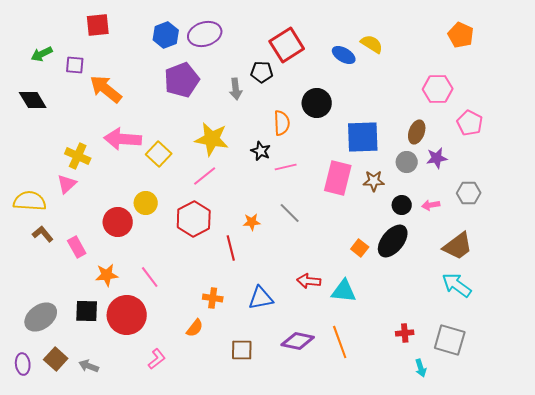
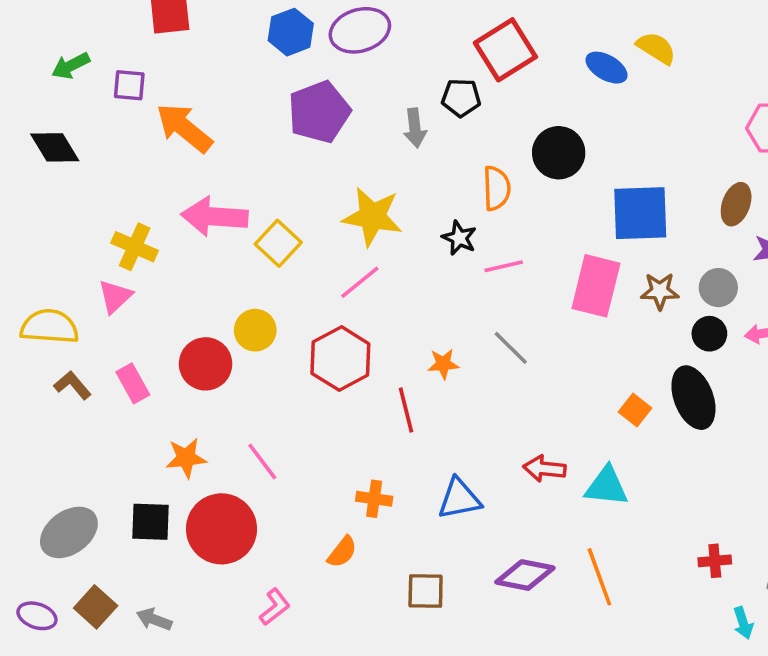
gray circle: (407, 162) -> (718, 288), moved
black ellipse: (393, 241) -> (693, 398), turned -60
pink rectangle: (77, 247) -> (133, 383), moved
purple ellipse: (23, 364) -> (37, 616), turned -65

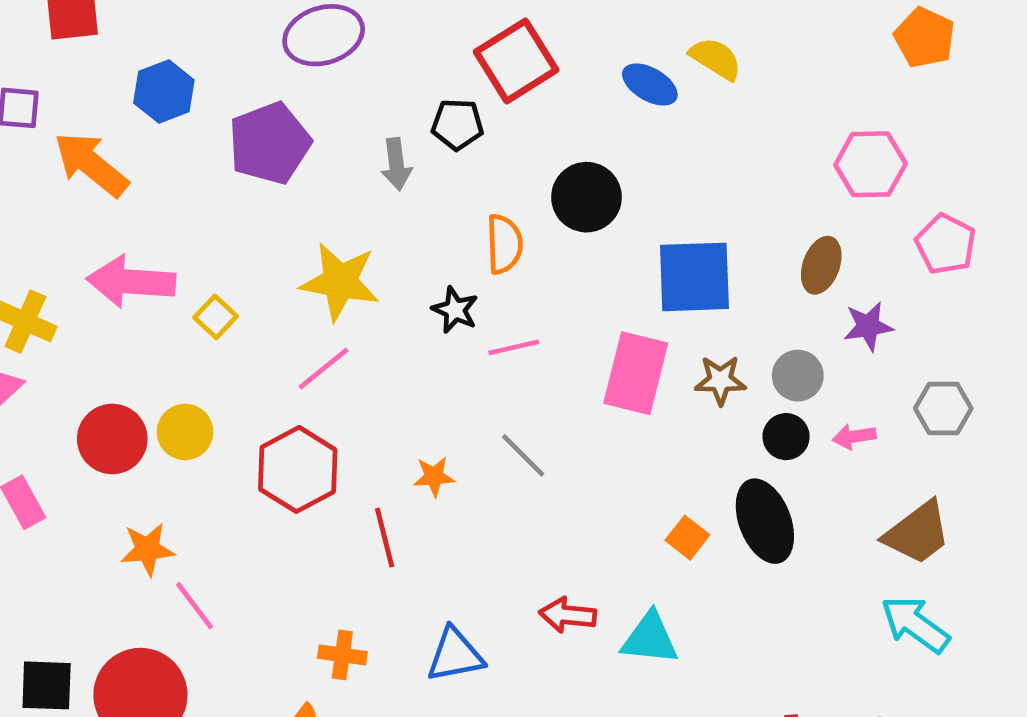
blue hexagon: (291, 32) -> (164, 92), moved
yellow square: (278, 243) -> (216, 317), size x0.7
red circle: (206, 364) -> (112, 439), moved
orange star: (186, 458) -> (147, 549), moved

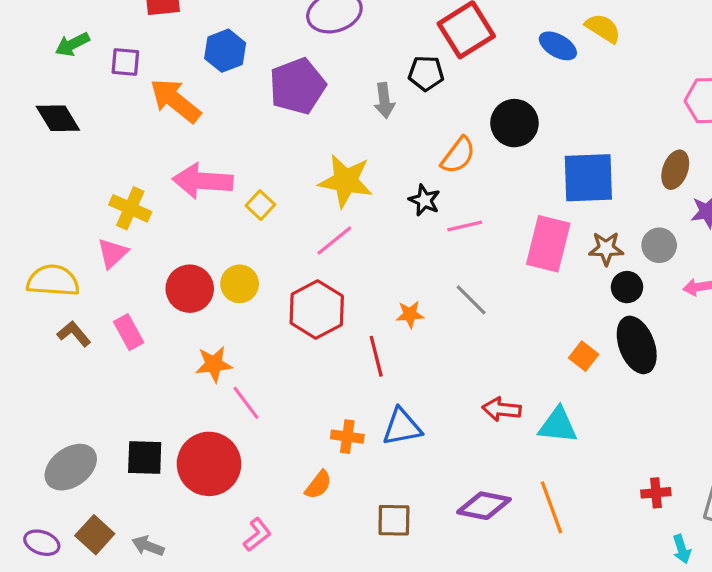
orange semicircle: (504, 244) -> (458, 155), turned 39
black circle: (786, 437) -> (627, 287), moved
blue triangle: (455, 655) -> (402, 427), moved

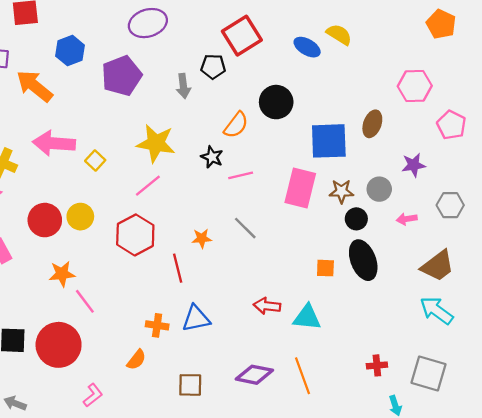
brown ellipse: (675, 170) -> (372, 124), moved
orange square: (584, 356) -> (325, 268), turned -36

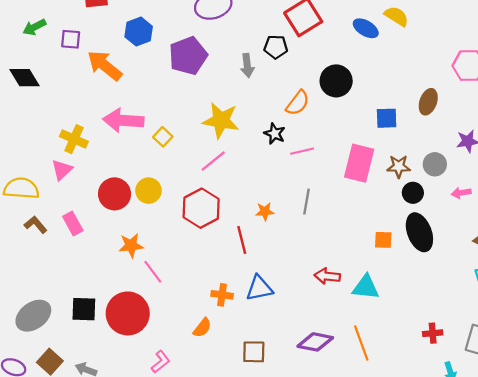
blue square: (329, 141) -> (387, 118), size x0.6
gray line: (245, 228) -> (306, 202), turned 55

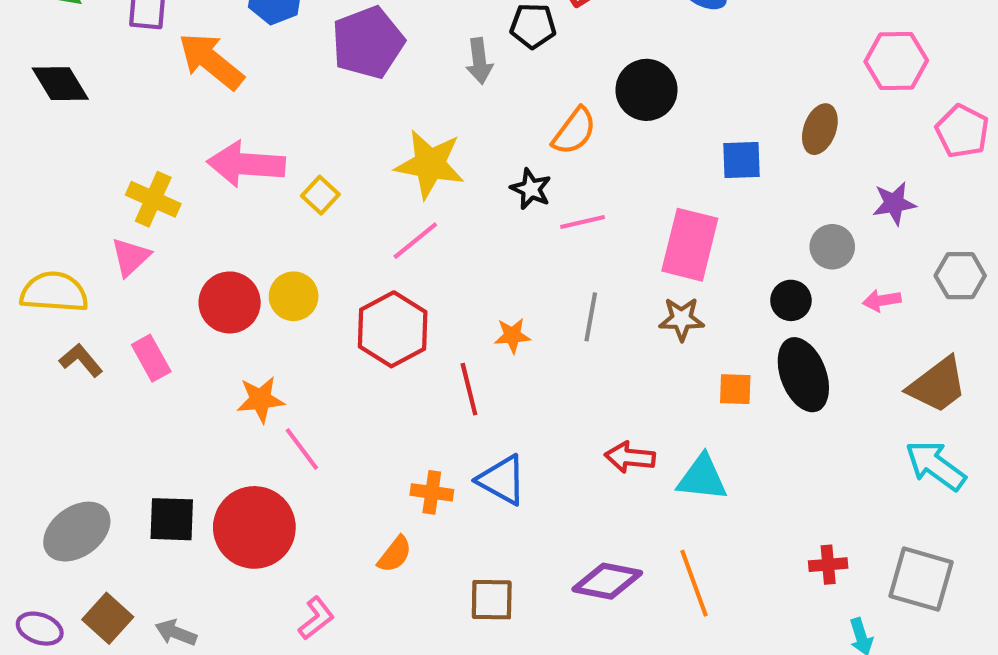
brown star: (399, 166) -> (682, 319), moved
blue triangle: (259, 288) -> (502, 480), turned 40

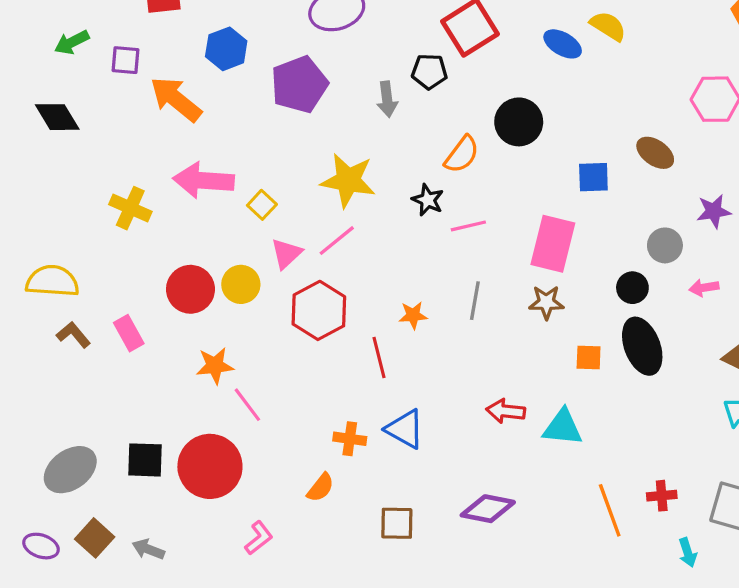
brown ellipse: (820, 129) -> (655, 153), turned -75
pink triangle: (130, 257) -> (286, 254), moved
orange line: (694, 583) -> (610, 510), moved

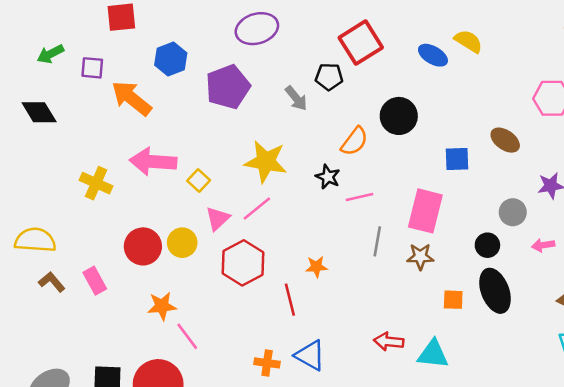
gray arrow: (387, 99) -> (296, 98), turned -32
gray line: (475, 301) -> (377, 241), moved

